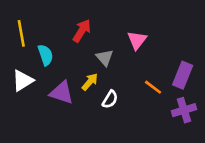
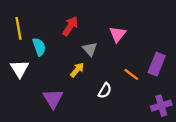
white triangle: (23, 80) -> (20, 69), turned -30
purple triangle: (62, 93) -> (53, 99), moved, turned 40
white semicircle: (110, 99) -> (105, 91), moved
purple cross: (184, 110) -> (161, 106), moved

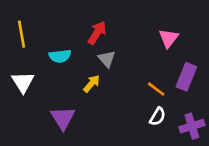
red arrow: (70, 26) -> (97, 33), moved
pink triangle: (117, 34) -> (169, 38), moved
cyan semicircle: (39, 47) -> (60, 56), moved, turned 102
white semicircle: (105, 91) -> (158, 117), moved

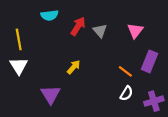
yellow line: (22, 34) -> (19, 39), moved
cyan semicircle: (60, 56) -> (49, 15), moved
gray triangle: (107, 59) -> (100, 31), moved

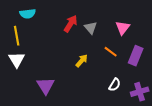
cyan semicircle: (49, 15) -> (28, 14), moved
yellow arrow: (74, 67) -> (82, 61), moved
orange line: (125, 71) -> (111, 52), moved

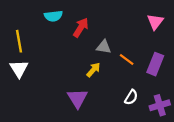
cyan semicircle: (28, 14) -> (53, 16), moved
gray triangle: (91, 28) -> (104, 47), moved, turned -40
pink triangle: (123, 28) -> (155, 22), moved
purple triangle: (46, 86) -> (77, 98), moved

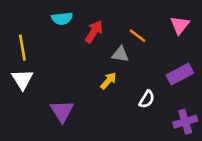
orange line: (127, 60) -> (138, 36), moved
purple rectangle: (155, 64) -> (180, 74), turned 40
white semicircle: (131, 97) -> (147, 99), moved
purple triangle: (77, 98) -> (62, 111), moved

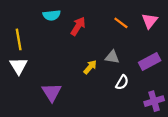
orange line: (138, 36) -> (121, 23), moved
gray triangle: (120, 54) -> (112, 57), moved

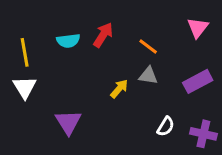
cyan semicircle: (52, 15) -> (68, 41), moved
orange line: (121, 23) -> (148, 47), moved
white semicircle: (122, 82) -> (166, 126), moved
purple cross: (154, 101) -> (203, 134), turned 30

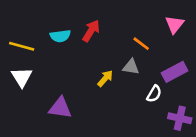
orange line: (148, 47) -> (141, 44), moved
yellow line: (25, 52) -> (22, 46), turned -65
purple triangle: (68, 122) -> (60, 108), turned -50
white semicircle: (166, 126) -> (154, 94), moved

